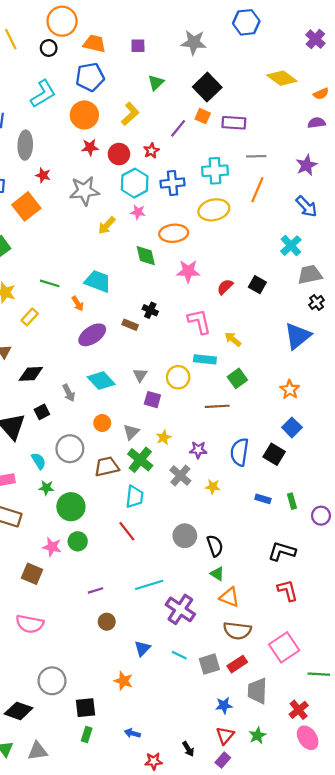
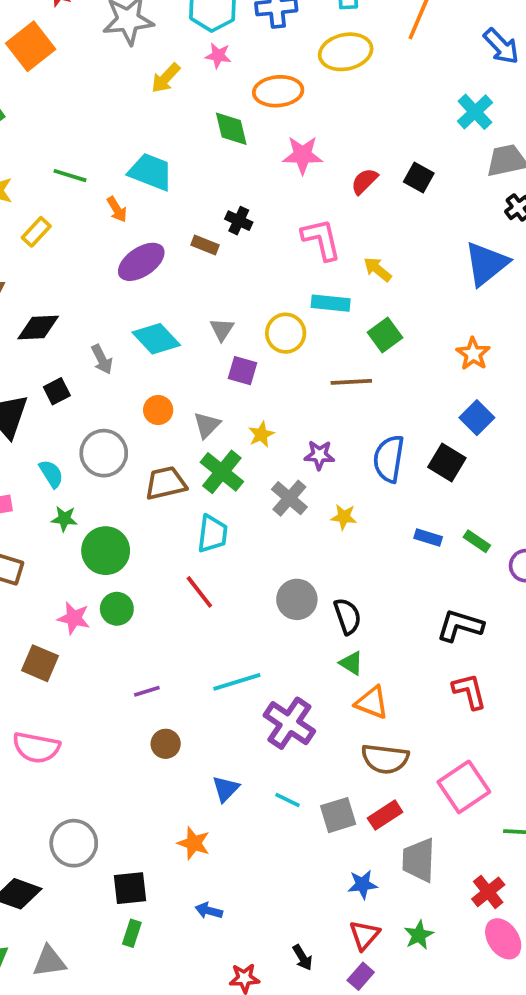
green rectangle: (292, 501) -> (477, 541), turned -40
blue arrow: (132, 733) -> (209, 911), moved

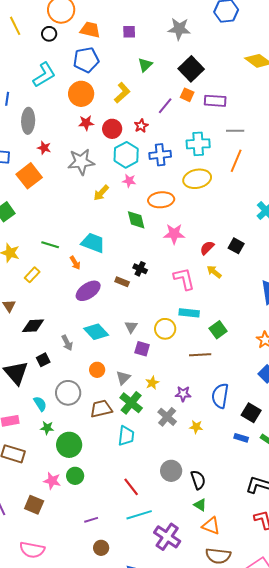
yellow arrow: (378, 269) -> (214, 272), moved
black square: (447, 463) -> (251, 413), moved
red line: (199, 592) -> (131, 487), moved

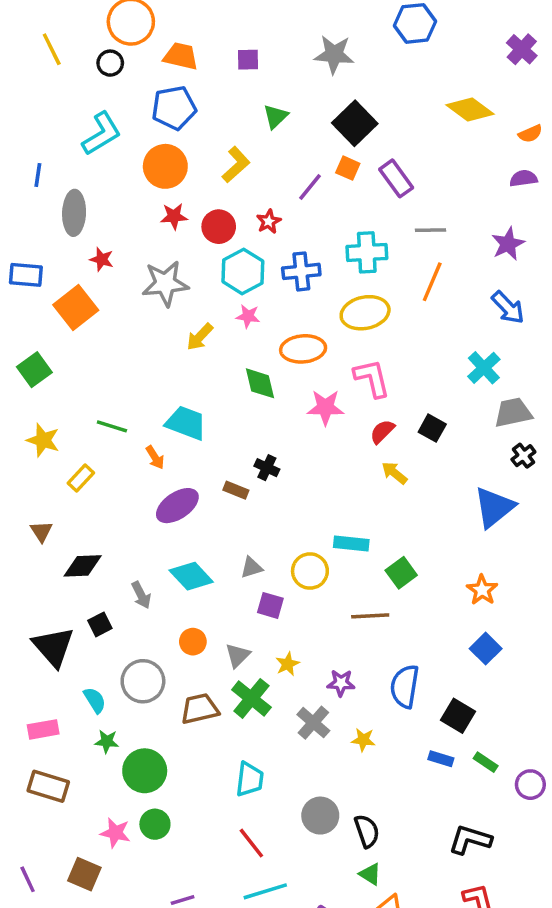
purple rectangle: (215, 101) -> (396, 178), turned 50
pink L-shape: (184, 279) -> (372, 378), moved
gray triangle: (131, 327) -> (251, 568), turned 40
cyan trapezoid: (126, 436) -> (250, 779), moved

